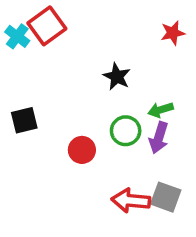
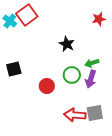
gray square: (166, 197) -> (95, 113), turned -30

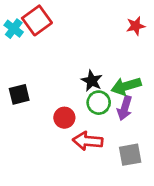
black star: (67, 44) -> (92, 81), moved
green arrow: (92, 63) -> (126, 86), size x1.5
red arrow: (75, 115) -> (88, 141), moved

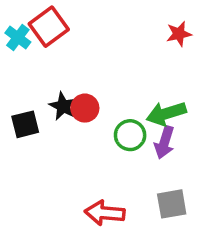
black star: (92, 81) -> (63, 106), moved
red circle: (64, 118) -> (85, 108), moved
red arrow: (88, 141) -> (105, 213), moved

